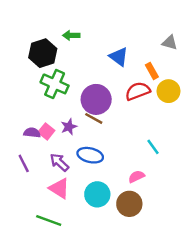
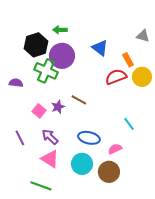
purple circle: (96, 99) -> (62, 56), moved
purple semicircle: (32, 133) -> (16, 83), moved
blue ellipse: (90, 155) -> (89, 138), moved

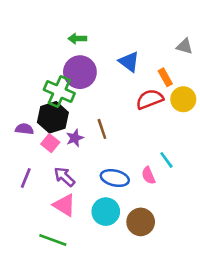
black hexagon: (36, 45) -> (53, 117), moved
purple semicircle: (16, 83) -> (24, 129), moved
brown line: (79, 100) -> (102, 129), turned 42
purple line: (20, 138) -> (26, 178), turned 49
pink semicircle: (115, 149) -> (148, 175), moved, turned -88

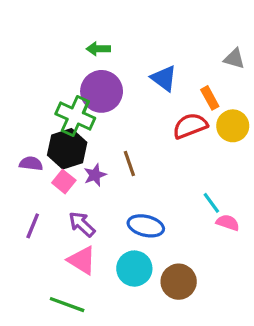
pink semicircle: (148, 175) -> (228, 223), moved, turned 132

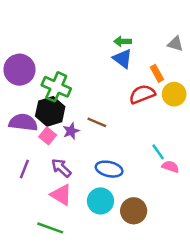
green arrow: (98, 49) -> (123, 41), moved
purple circle: (102, 91) -> (19, 70), moved
purple semicircle: (31, 164) -> (23, 122), size x1.6
brown line: (129, 164) -> (97, 122), turned -48

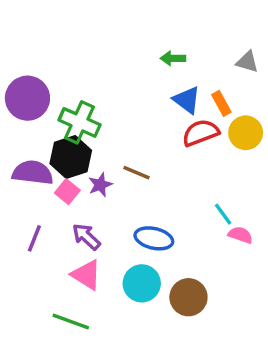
blue triangle: (123, 59) -> (187, 100), moved

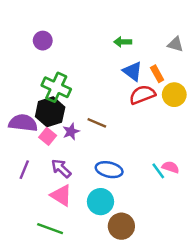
purple circle: (27, 98) -> (43, 41), moved, size x0.6
cyan line: (223, 214) -> (158, 171), moved
brown circle: (188, 297) -> (121, 226), moved

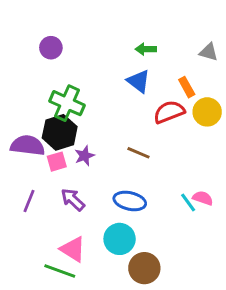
blue triangle: (132, 71) -> (139, 81), moved
brown line: (97, 123) -> (139, 153), moved
pink square: (48, 136) -> (57, 162), turned 35
pink triangle: (61, 195) -> (73, 249), moved

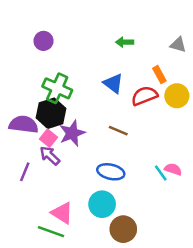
blue triangle: (139, 81) -> (113, 83), moved
purple star: (84, 156) -> (72, 133), size x1.5
pink square: (57, 162) -> (48, 138), turned -35
purple arrow: (73, 200) -> (50, 156), moved

